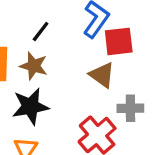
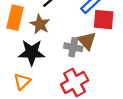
gray cross: (130, 108) -> (73, 47), moved

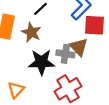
black star: (32, 52) -> (41, 62), moved

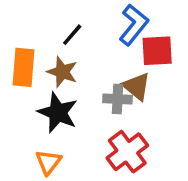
black star: (41, 62) -> (58, 113), moved, turned 30

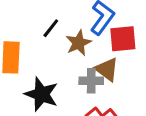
brown star: (62, 72) -> (79, 43), moved, turned 30

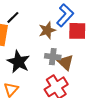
black line: (51, 28) -> (13, 17), moved
brown triangle: (107, 69) -> (66, 62), moved

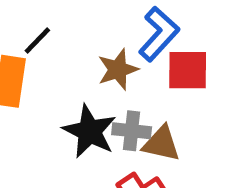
black star: (18, 62) -> (90, 131), moved
brown triangle: (66, 62) -> (161, 144), turned -30

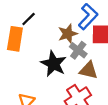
gray cross: (132, 131) -> (78, 50), moved, turned 30

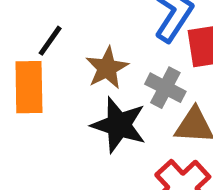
brown star: (68, 34) -> (107, 68), moved

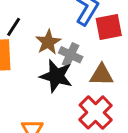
gray cross: (165, 88) -> (71, 55), moved

